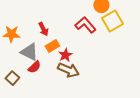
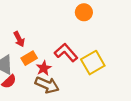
yellow square: (112, 21) -> (93, 63), moved
red L-shape: (85, 25) -> (66, 52), moved

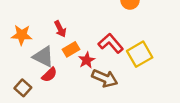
brown arrow: (47, 85) -> (105, 78), moved

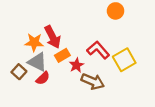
red arrow: (60, 29) -> (53, 37), size x1.5
orange star: (22, 35) -> (34, 42), moved
brown square: (23, 88) -> (19, 72), moved

